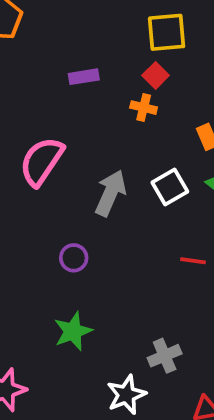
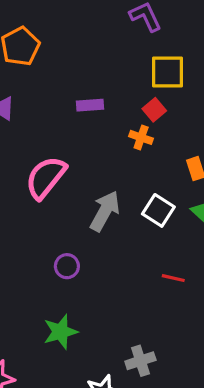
white square: (170, 187) -> (158, 210), turned -32

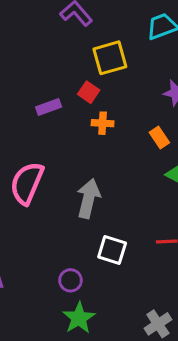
red square: (154, 110) -> (89, 92), moved
white square: (158, 210) -> (112, 250), moved
purple circle: (67, 266) -> (70, 280), moved

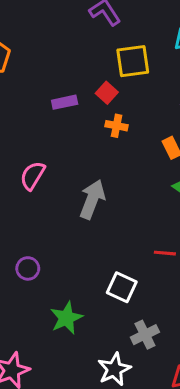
pink semicircle: (27, 183) -> (33, 176), size x0.7
white square: (112, 250) -> (122, 287), moved
purple circle: (70, 280) -> (28, 268), moved

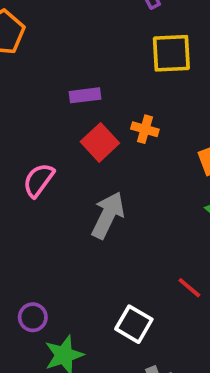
red square: (107, 93) -> (100, 142), moved, size x1.4
red line: (165, 253) -> (189, 288), turned 30
purple circle: (28, 268) -> (33, 317), moved

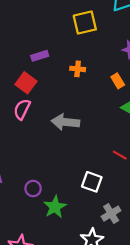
red square: (100, 142) -> (26, 83), moved
gray arrow: (108, 215) -> (65, 122), turned -100

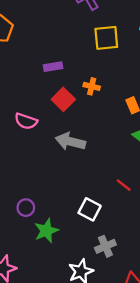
red square: (26, 83) -> (63, 99), moved
pink semicircle: (22, 109) -> (26, 121), turned -105

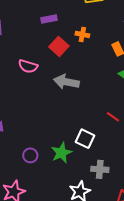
purple circle: (26, 208) -> (30, 155), moved
green star: (46, 231) -> (61, 153), moved
gray cross: (105, 246) -> (100, 169), turned 30

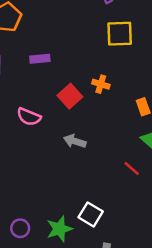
purple rectangle: (49, 19) -> (40, 59), moved
gray arrow: (66, 82) -> (75, 141), size x0.7
red line: (113, 117) -> (132, 168), moved

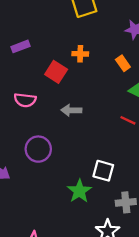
purple circle: (20, 228) -> (38, 149), moved, size x1.5

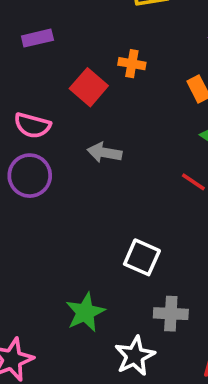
purple circle: (38, 149) -> (30, 176), moved
green star: (79, 191) -> (85, 312), moved

